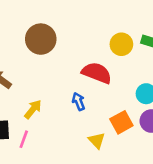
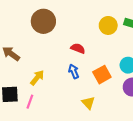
red semicircle: (97, 73) -> (78, 48), moved, size x0.6
orange square: (121, 122) -> (102, 75), moved

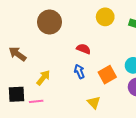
yellow circle: (108, 25) -> (105, 17), moved
pink line: (30, 102) -> (36, 101), turned 64

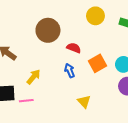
brown circle: (49, 22) -> (48, 30), moved
orange square: (107, 75) -> (98, 63), moved

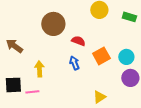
yellow arrow: (33, 77) -> (39, 69), turned -42
yellow triangle: (84, 102) -> (99, 97), moved, turned 40

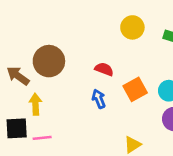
brown circle: (53, 24) -> (49, 61), moved
yellow arrow: (39, 69) -> (35, 104), moved

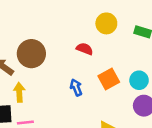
red semicircle: (104, 69) -> (85, 49), moved

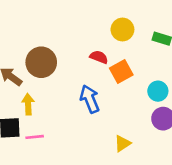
orange square: (109, 79) -> (121, 71), moved
blue arrow: (76, 87) -> (90, 99), size x1.5

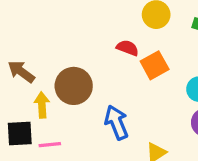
brown circle: (41, 62) -> (74, 86), moved
blue arrow: (90, 99) -> (116, 122), moved

